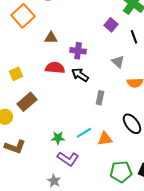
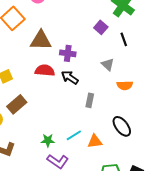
brown triangle: (51, 38) -> (41, 40), size x1.6

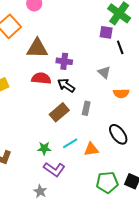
purple square: (101, 27) -> (106, 32), moved, turned -32
brown rectangle: (17, 104) -> (59, 112), moved

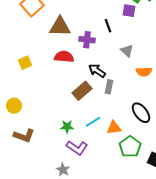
black line: (120, 47) -> (108, 26), moved
black arrow: (66, 85) -> (97, 71), moved
green pentagon: (107, 182) -> (130, 147), moved, turned -30

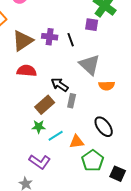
brown triangle: (60, 27) -> (23, 41), turned -35
purple cross: (87, 40) -> (50, 37), moved
gray triangle: (127, 51) -> (90, 65), size x1.6
green star: (67, 127) -> (39, 127), moved

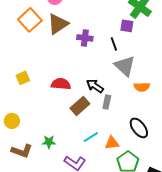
black line: (71, 40) -> (114, 44), moved
brown triangle: (23, 41) -> (58, 24), moved
red semicircle: (27, 71) -> (61, 84), moved
green star: (39, 127) -> (49, 142), moved

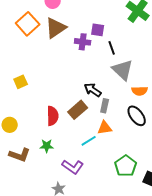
purple square: (127, 26) -> (98, 30), moved
red semicircle: (61, 84) -> (53, 116), moved, turned 84
black ellipse: (139, 128) -> (137, 116), moved
orange triangle: (112, 143) -> (105, 128), moved

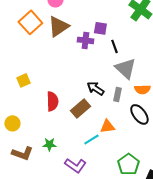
gray rectangle: (105, 106) -> (117, 94), moved
red semicircle: (53, 116) -> (52, 101), moved

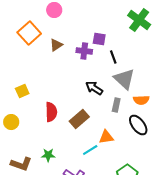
brown triangle: (58, 26) -> (56, 45), moved, size x0.6
black arrow: (95, 88) -> (94, 88), moved
yellow circle: (12, 123) -> (11, 122), moved

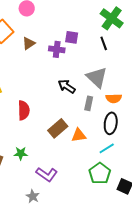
black line: (113, 57) -> (104, 43), moved
brown rectangle: (79, 119) -> (58, 128), moved
black ellipse: (138, 125) -> (111, 123), turned 45
cyan line: (90, 150) -> (107, 148), moved

